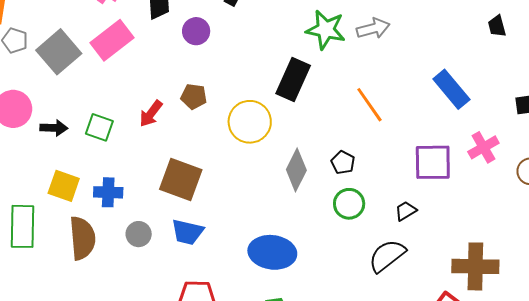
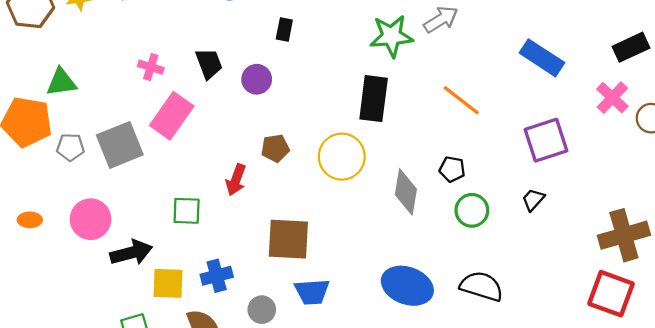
gray square: (59, 52) -> (120, 145), turned 36
black arrow: (54, 128) -> (131, 253), moved, size x1.4
pink cross: (483, 147) -> (612, 98), moved
blue ellipse: (272, 252) -> (407, 286), turned 30
black semicircle: (387, 256) -> (482, 286), moved, turned 72

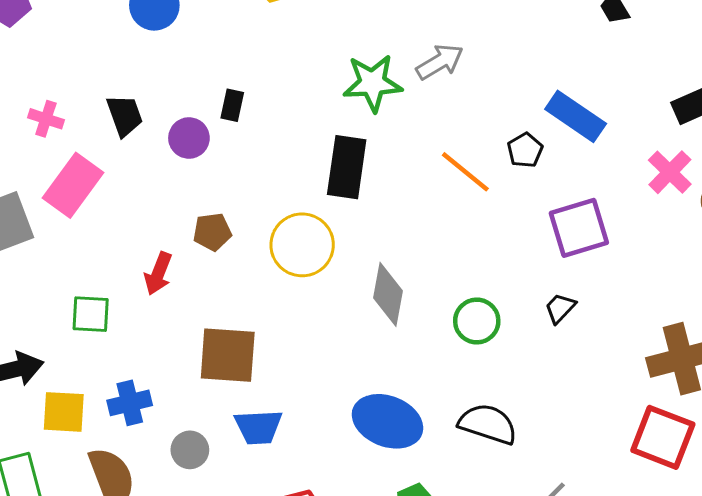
black rectangle: (284, 30) -> (232, 105), moved
black pentagon: (452, 169) -> (525, 150), moved, turned 30

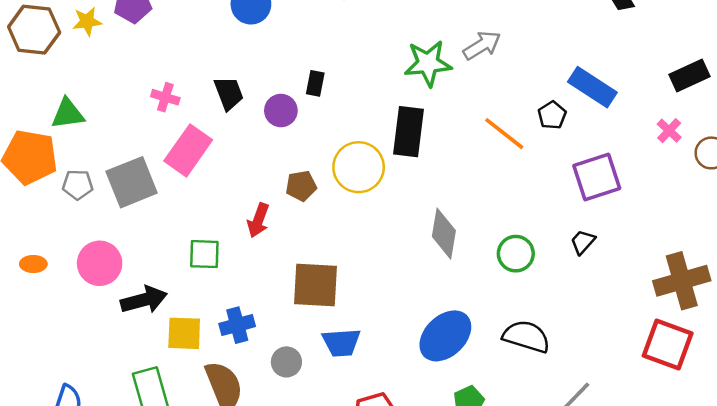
pink cross: (670, 172) -> (669, 131), size x0.7
yellow circle: (302, 245) -> (359, 167), moved
blue ellipse: (387, 421) -> (445, 336), turned -64

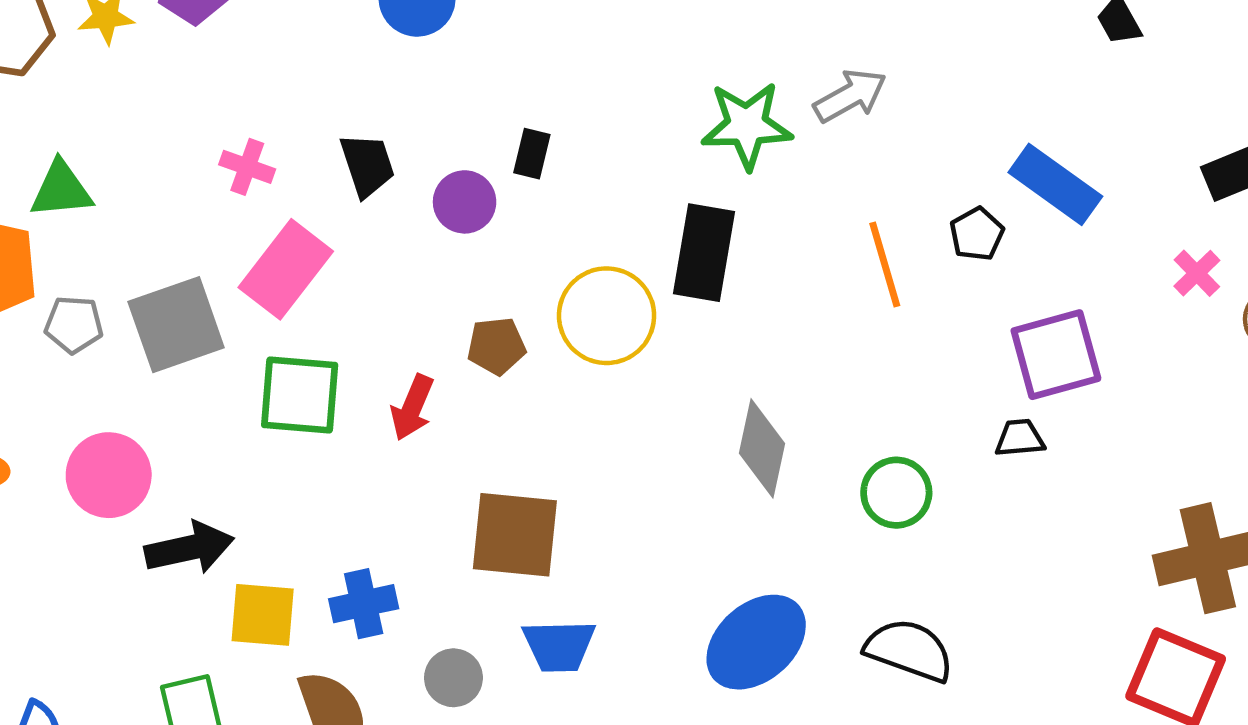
orange line: (504, 134) -> (885, 265), turned 33
black trapezoid: (583, 242) -> (1020, 438), moved, turned 40
green square: (204, 254) -> (300, 395), moved, size x1.4

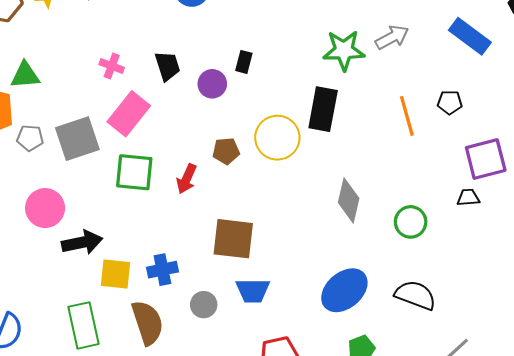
blue rectangle: (1055, 184) -> (470, 36), moved
black pentagon: (977, 234) -> (450, 102), turned 30

